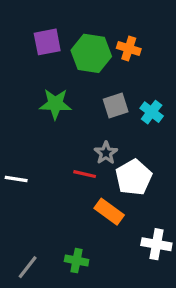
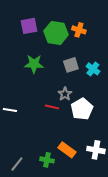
orange rectangle: (109, 212) -> (67, 150), moved

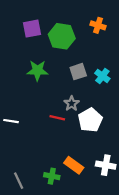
orange cross: (79, 30) -> (98, 25), moved
gray line: (17, 164) -> (19, 181), turned -63

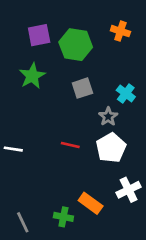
green star: (37, 70) -> (32, 76), moved, turned -30
gray square: (78, 72) -> (82, 88), moved
gray star: (72, 103) -> (108, 117), moved
white cross: (106, 165) -> (129, 190), moved, turned -36

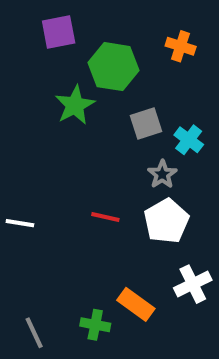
purple square: (39, 35) -> (59, 32), moved
green star: (32, 76) -> (75, 105), moved
gray square: (82, 88) -> (146, 123), moved

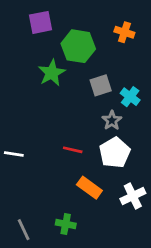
orange rectangle: (136, 304) -> (89, 188), moved

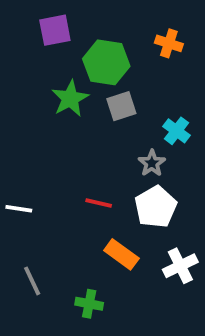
gray square: (101, 85) -> (121, 106), moved
gray line: (24, 230) -> (32, 281), moved

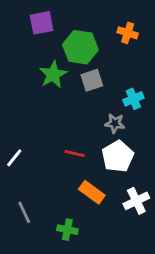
cyan cross: (177, 131) -> (133, 99), turned 30
gray star: (152, 163) -> (115, 123), turned -30
white line: (19, 209) -> (14, 158), turned -60

